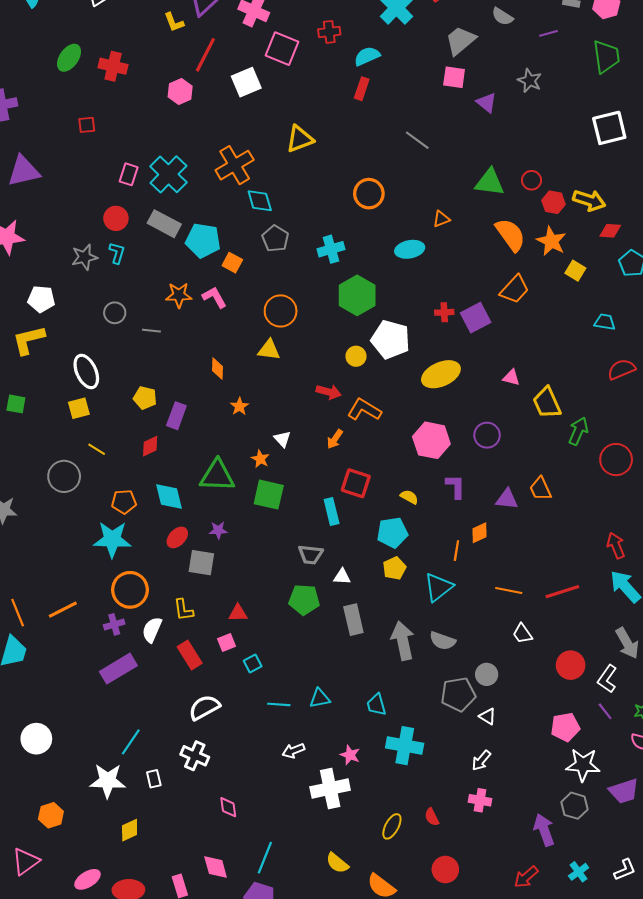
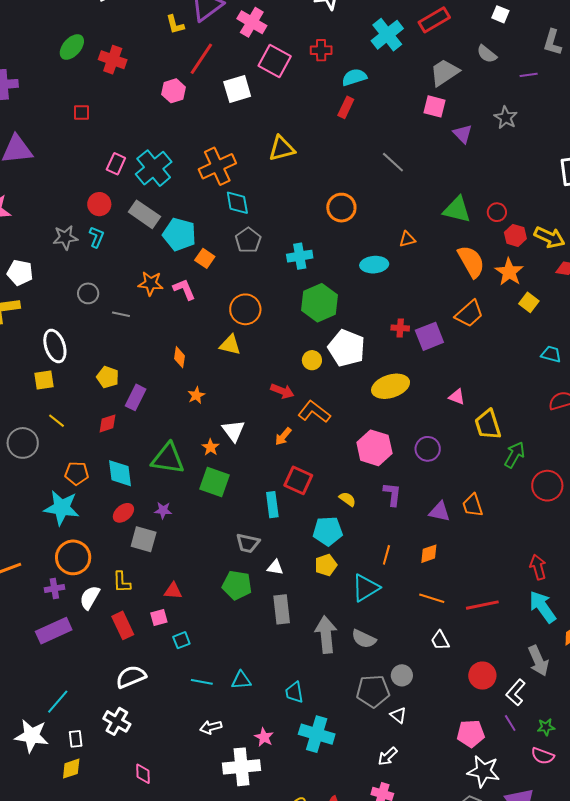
white triangle: (282, 439) -> (233, 431), size x1.4
orange diamond: (480, 533) -> (429, 554), moved
yellow diamond: (130, 830) -> (71, 769), moved

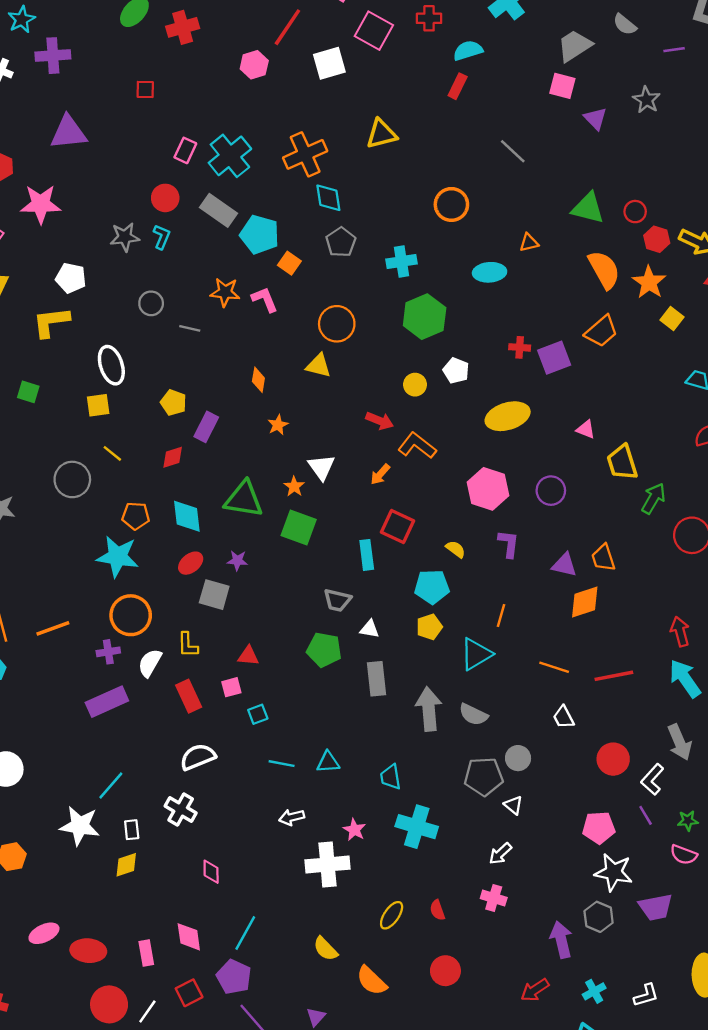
red cross: (113, 60) -> (183, 27), turned -36
white pentagon: (347, 348) -> (456, 371), size x0.6
orange diamond: (429, 554) -> (585, 602), moved, size x1.4

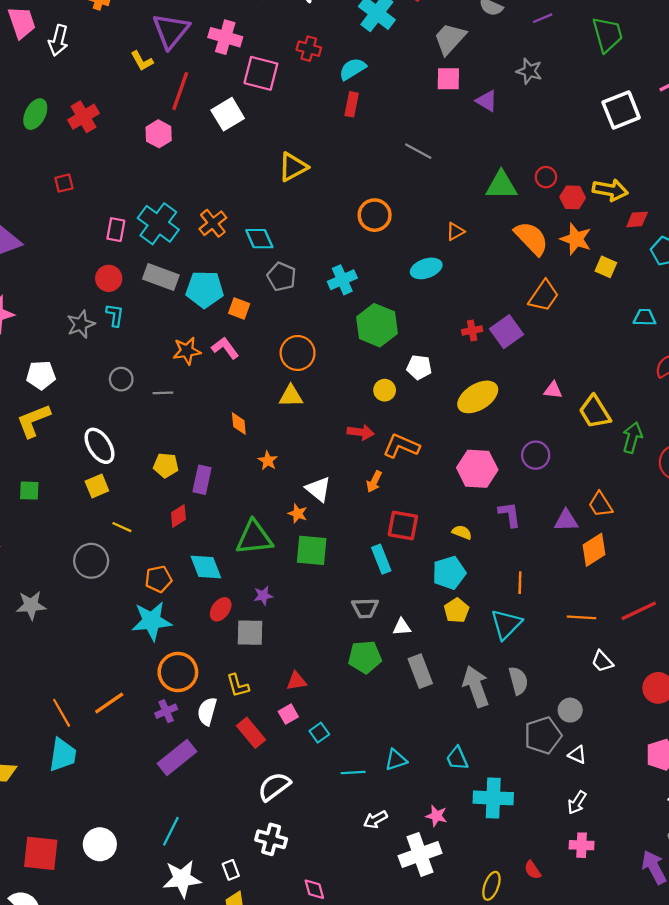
red cross: (429, 18) -> (309, 49), turned 30
orange cross: (305, 154) -> (213, 223), moved, size x0.7
gray semicircle: (473, 714) -> (518, 681), turned -116
cyan line: (111, 786) -> (171, 831), moved

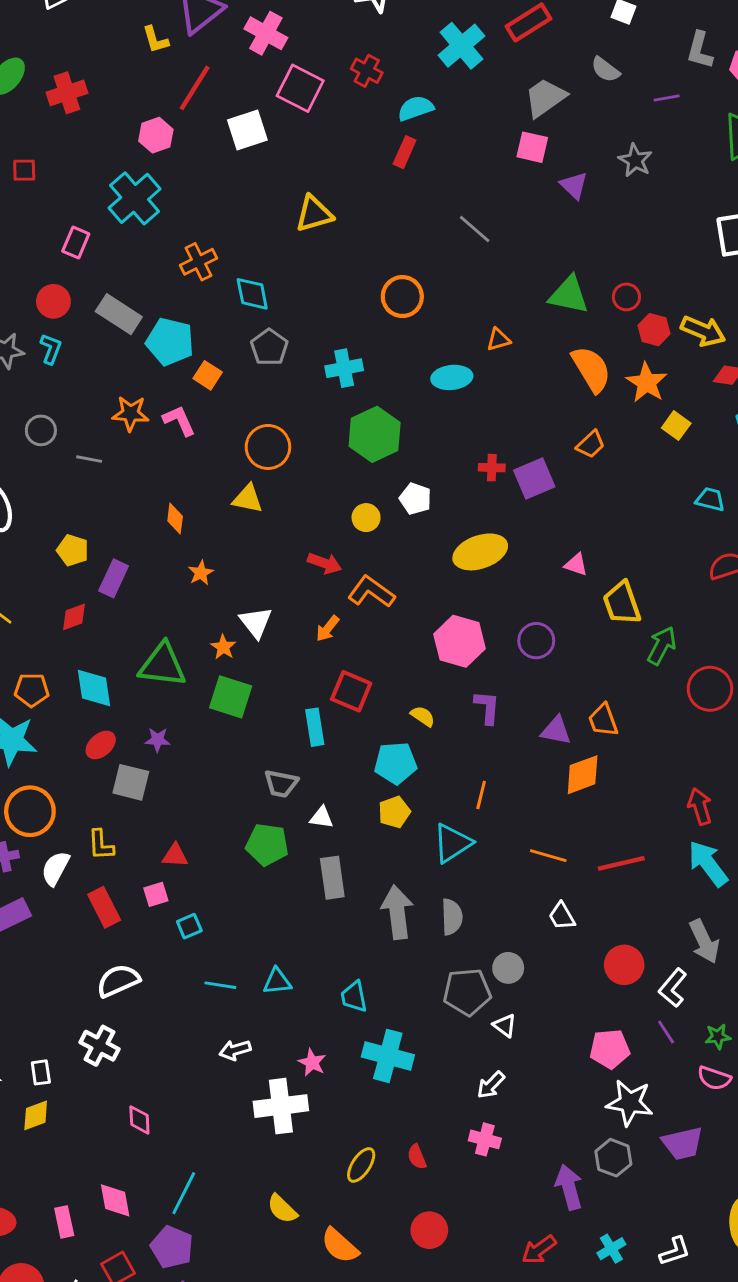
cyan cross: (158, 224) -> (135, 198), moved
orange trapezoid: (544, 296) -> (591, 444), size x0.7

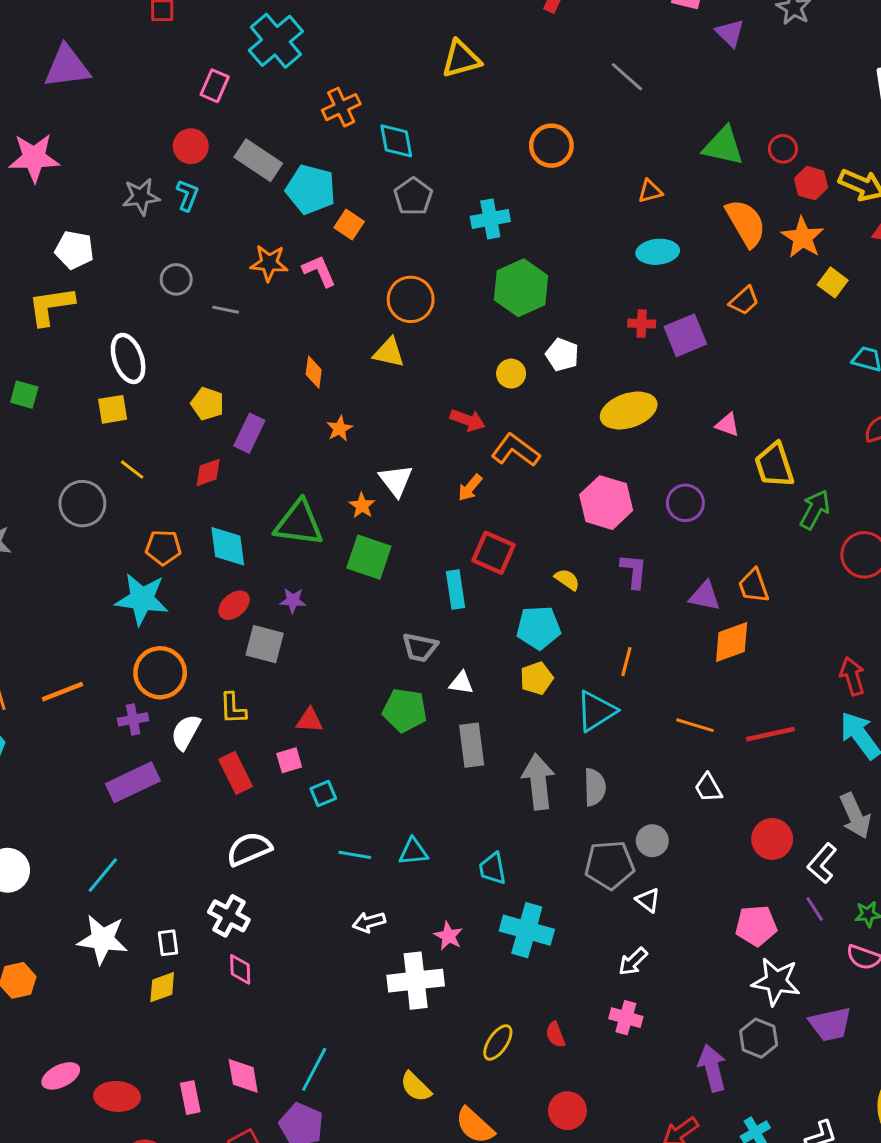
cyan ellipse: (452, 377) -> (658, 252), moved
pink diamond: (139, 1120) -> (240, 969), moved

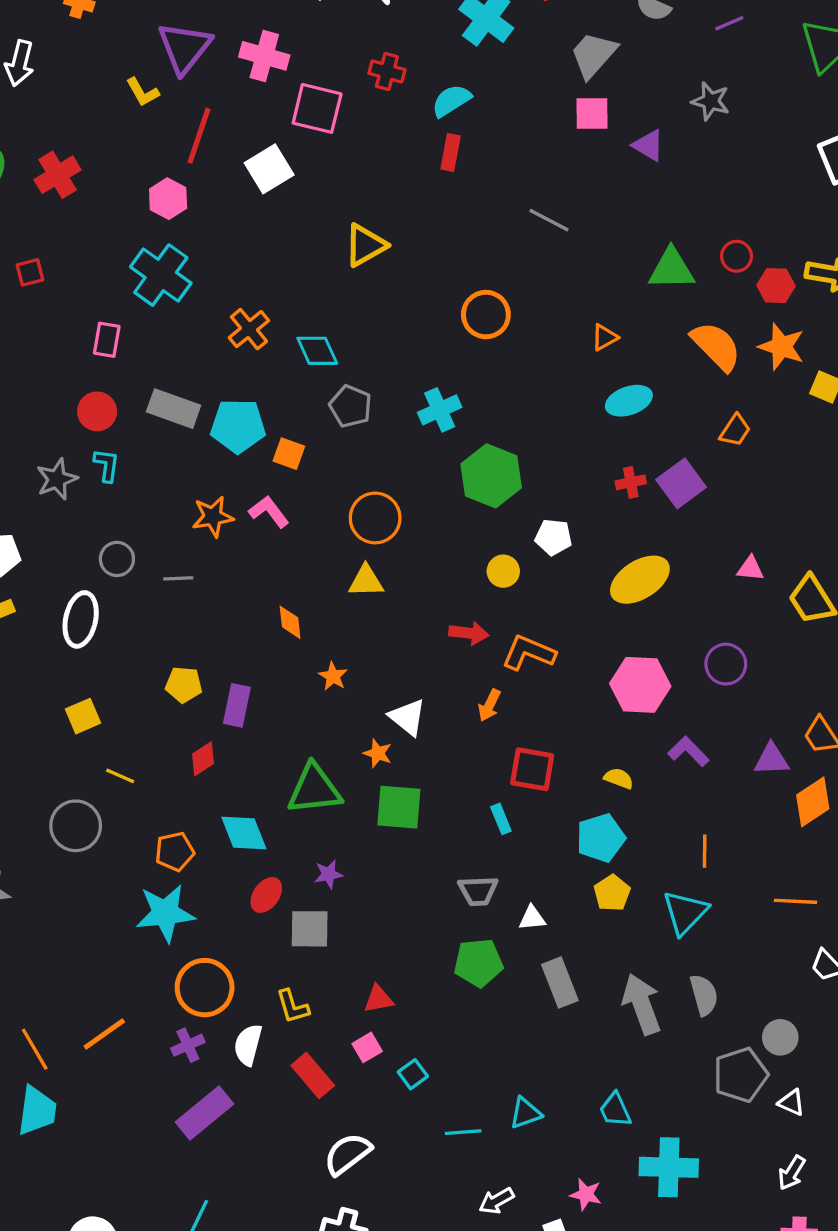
white ellipse: (128, 358) -> (81, 619), moved, turned 45
purple L-shape: (634, 571) -> (688, 751), turned -36
cyan rectangle: (455, 590) -> (501, 819), size x0.7

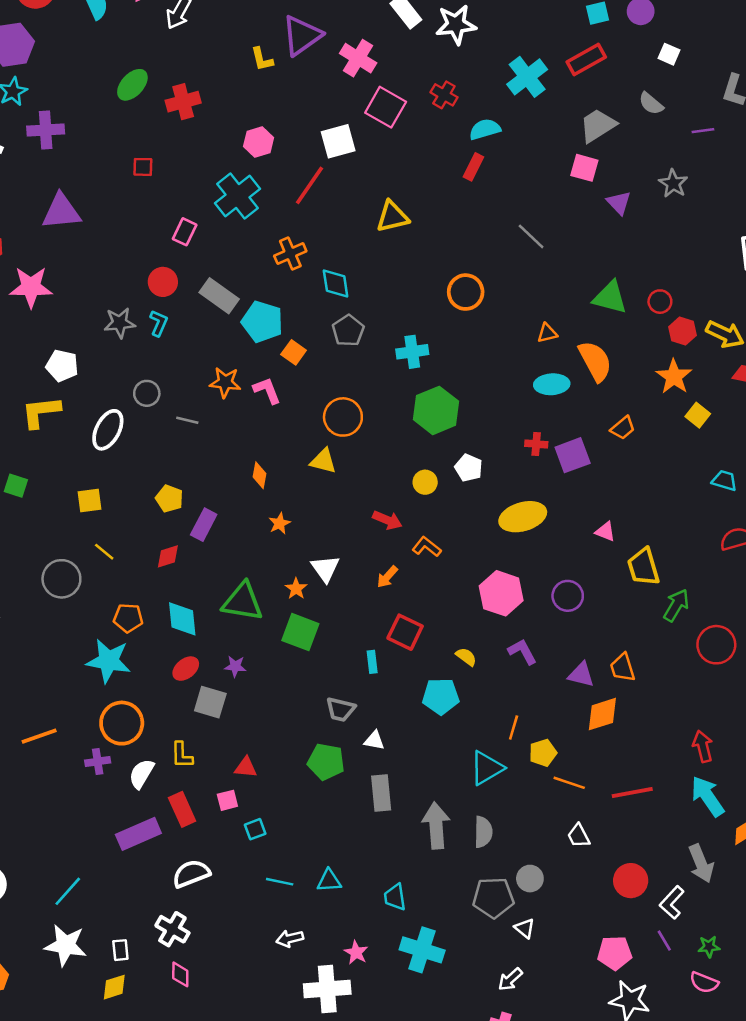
red line: (199, 136) -> (310, 185), moved
orange semicircle: (716, 346) -> (595, 361), moved
orange L-shape: (529, 653) -> (427, 547), size x0.7
yellow pentagon: (612, 893) -> (543, 753), moved
purple rectangle: (204, 1113) -> (138, 834), moved

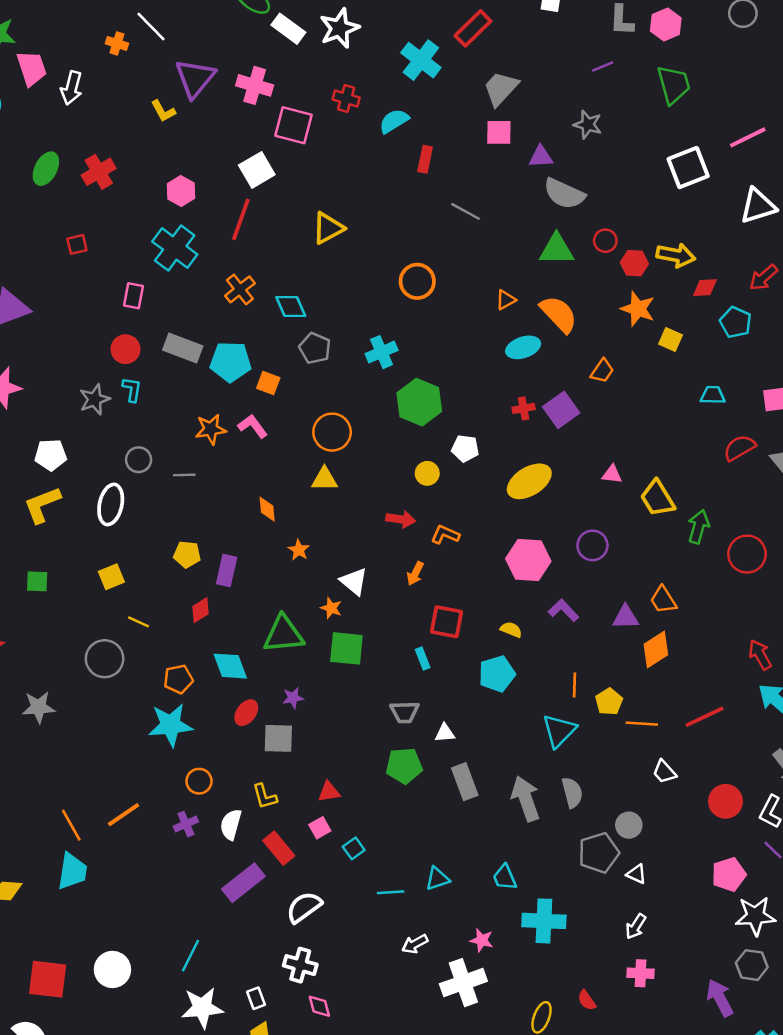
gray semicircle: (651, 104) -> (564, 194), moved, size x1.6
red rectangle: (473, 167) -> (425, 159), moved
purple triangle: (619, 203) -> (541, 157), turned -35
orange circle: (122, 723) -> (199, 781), size x0.6

